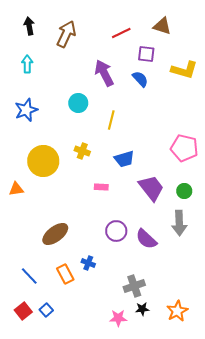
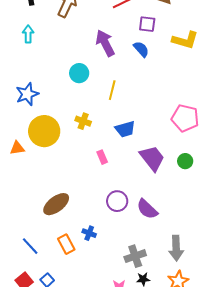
blue star: (26, 110) -> (27, 94), moved
pink rectangle: (101, 187) -> (102, 157), turned 64
orange triangle: (16, 189) -> (17, 148), moved
gray arrow: (179, 223) -> (176, 248), moved

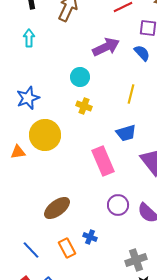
purple arrow: (105, 43) -> (106, 47), turned 92
yellow line: (112, 90) -> (131, 94), moved
yellow cross: (83, 121) -> (84, 106), moved
pink rectangle: (102, 157) -> (103, 161), size x2.0

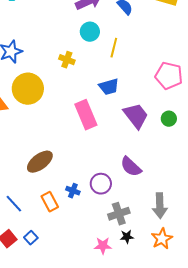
cyan circle: (80, 77) -> (90, 32), moved
purple circle: (118, 205) -> (101, 184), moved

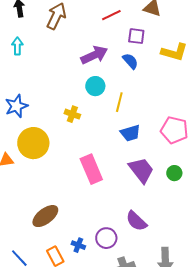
blue trapezoid: (109, 87) -> (130, 133), moved

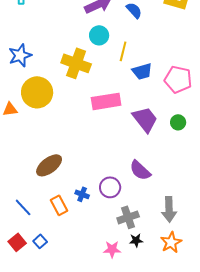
yellow cross: (72, 114) -> (76, 63), size x1.8
blue trapezoid: (130, 133) -> (142, 71), moved
pink rectangle: (91, 169) -> (106, 101), moved, turned -76

